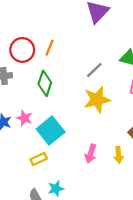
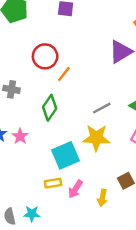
red circle: (22, 50) -> (45, 56), moved
cyan square: (51, 130) -> (65, 155), moved
yellow rectangle: (39, 159) -> (53, 183), moved

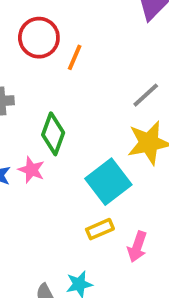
green diamond: (50, 108) -> (53, 134), moved
pink arrow: (75, 189) -> (137, 247), moved

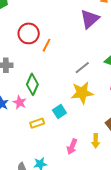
cyan square: (108, 182) -> (59, 111), size x0.6
yellow rectangle: (100, 229) -> (37, 123), moved

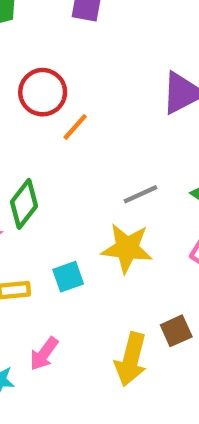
yellow arrow: (96, 141) -> (131, 359), size x1.6
pink arrow: (72, 147) -> (44, 354), moved

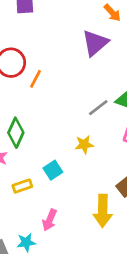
gray line: (140, 194) -> (98, 108), moved
yellow star: (127, 248) -> (84, 144), size x0.6

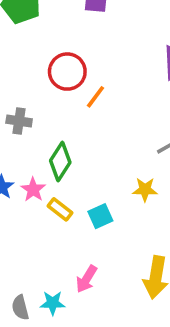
yellow rectangle: (22, 186) -> (60, 209), moved, turned 48

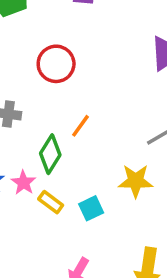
orange line: (95, 97) -> (80, 126), moved
yellow star: (145, 190) -> (136, 181), size x1.4

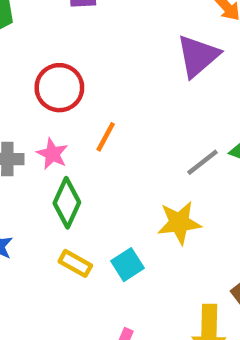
orange line: (80, 126) -> (106, 137), moved
pink star: (23, 183) -> (52, 154), moved

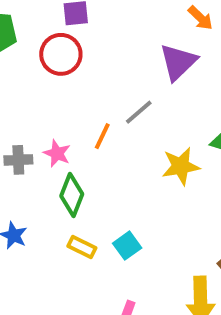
red circle: (59, 88) -> (61, 54), moved
gray line: (202, 162) -> (139, 112), moved
yellow star: (179, 223) -> (181, 166), moved

